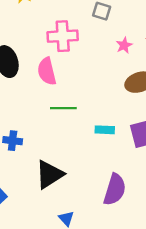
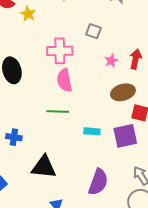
pink semicircle: (47, 71) -> (64, 80), moved
black triangle: (49, 174) -> (44, 167), turned 36

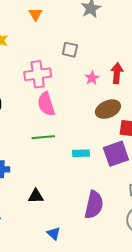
black triangle: (44, 167) -> (36, 196), size x0.6

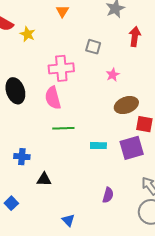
red arrow: (117, 73) -> (135, 36), moved
pink semicircle: (46, 104) -> (53, 98), moved
black triangle: (36, 196) -> (44, 179), moved
purple semicircle: (94, 205) -> (108, 195), size x0.6

